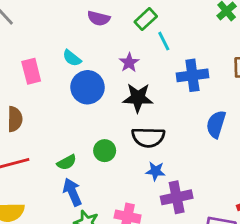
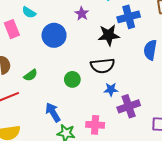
cyan semicircle: (72, 58) -> (29, 12), moved
black star: (138, 98) -> (109, 35), moved
green semicircle: (67, 162) -> (31, 75), moved

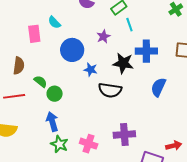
green semicircle: (31, 75) -> (40, 81), turned -120
green circle: (72, 79) -> (55, 94), moved
blue star: (111, 89) -> (91, 70), moved

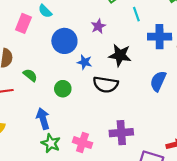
cyan line: (129, 25) -> (136, 14), moved
pink rectangle: (34, 34) -> (23, 23), turned 30
blue cross: (146, 51) -> (160, 37), moved
green circle: (55, 94) -> (63, 89), moved

